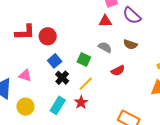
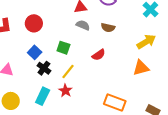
red circle: (48, 36) -> (34, 23), moved
gray semicircle: (105, 47) -> (83, 25), moved

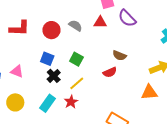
gray semicircle: (83, 25) -> (75, 26), moved
brown semicircle: (108, 28) -> (119, 56), moved
blue square: (35, 52) -> (47, 59), turned -32

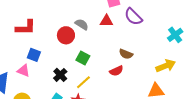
red circle: (51, 30) -> (66, 35), moved
blue square: (47, 59) -> (34, 55), moved

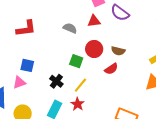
red L-shape: (26, 27) -> (26, 28), moved
red circle: (66, 35) -> (94, 49), moved
pink triangle: (23, 71) -> (19, 83), turned -32

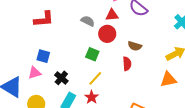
red circle: (94, 49) -> (107, 34), moved
red semicircle: (111, 69) -> (127, 64), turned -64
black cross: (56, 81) -> (61, 78), moved

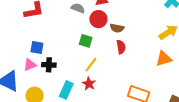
brown semicircle: (135, 46) -> (117, 28), moved
black cross: (61, 78) -> (49, 65), moved, turned -32

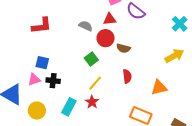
green square: (86, 41) -> (91, 59), turned 32
red semicircle: (121, 47) -> (127, 76), moved
orange triangle: (164, 59) -> (159, 88), moved

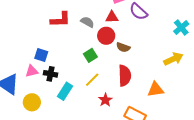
red L-shape: (42, 26) -> (60, 20), moved
red semicircle: (127, 76) -> (125, 76), size x1.5
red star: (92, 102) -> (105, 100), moved
cyan rectangle: (69, 107) -> (65, 91), moved

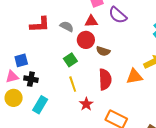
blue square: (41, 55) -> (21, 60), turned -32
yellow line: (92, 80) -> (73, 84), turned -63
orange triangle: (156, 89) -> (134, 76), moved
cyan rectangle: (65, 91) -> (40, 105), moved
yellow circle: (32, 102) -> (14, 98), moved

